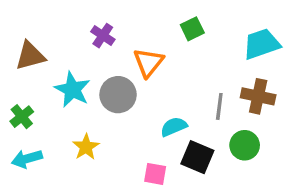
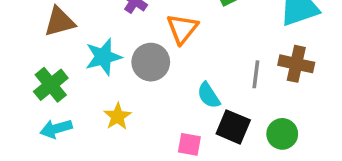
cyan star: (72, 90) -> (103, 57), turned 30
green cross: (22, 117) -> (51, 85), size x1.4
cyan semicircle: (174, 127) -> (209, 95), turned -100
green circle: (245, 145) -> (282, 134), moved

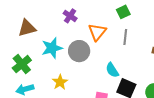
gray line: (256, 74) -> (125, 37), moved

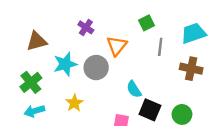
gray line: (125, 37) -> (160, 47), moved

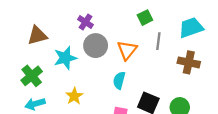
orange triangle: (117, 46) -> (127, 50), moved
gray circle: (96, 68) -> (96, 46), moved
cyan semicircle: (134, 89) -> (119, 80), moved, turned 48

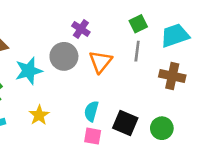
green square: (145, 18) -> (138, 24), moved
purple cross: (85, 22) -> (81, 29), moved
cyan semicircle: (119, 80) -> (91, 111), moved

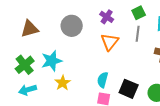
purple cross: (81, 29) -> (107, 17), moved
gray circle: (64, 56) -> (72, 26), moved
cyan star: (29, 71) -> (52, 61), moved

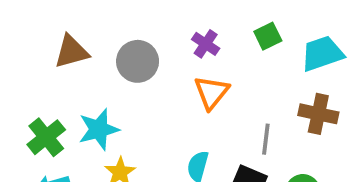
brown triangle: (30, 29) -> (71, 52), moved
gray line: (138, 34) -> (266, 139), moved

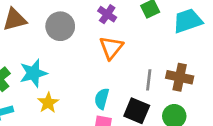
brown cross: (318, 114) -> (180, 77), moved

